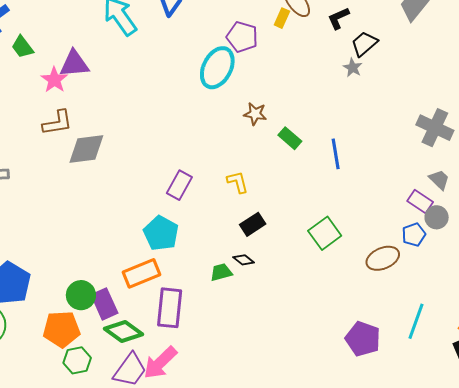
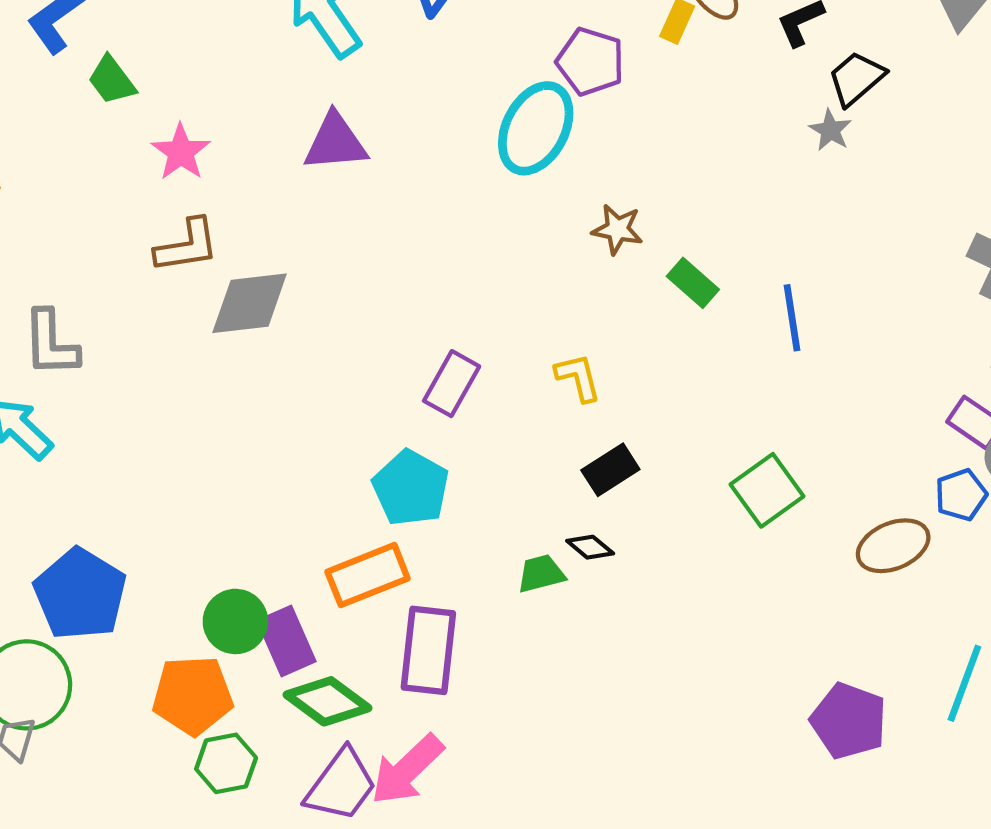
purple triangle: (74, 64) -> (335, 142), moved

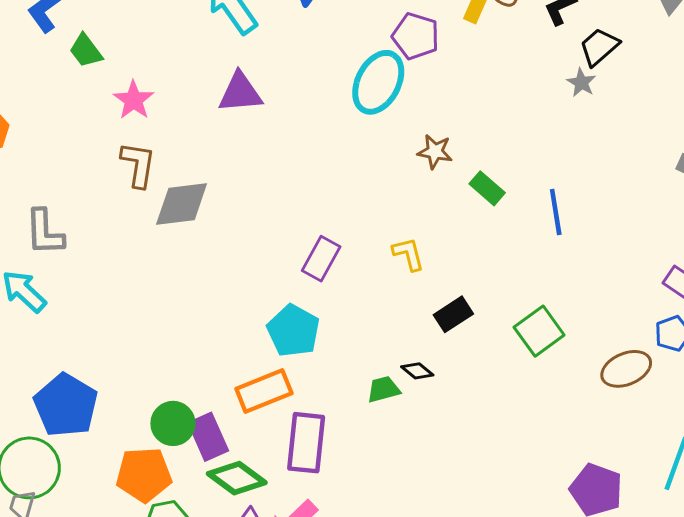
brown L-shape: (187, 246) -> (138, 165), turned -72
black rectangle: (610, 470) -> (453, 314), moved

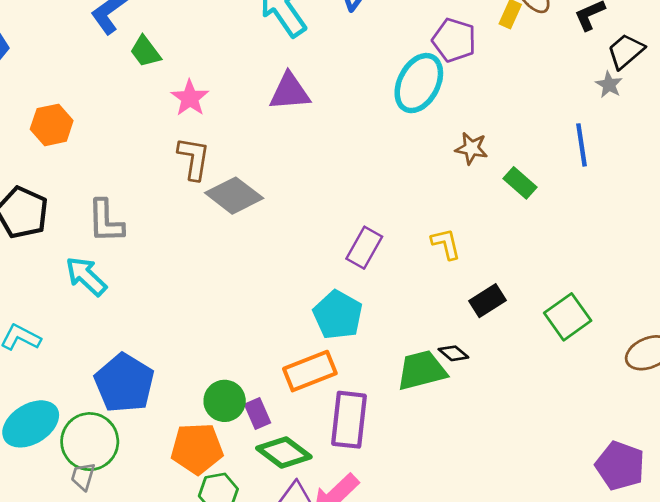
gray diamond: (182, 204) -> (234, 196), turned 44
blue line: (556, 212) -> (582, 145), moved
green trapezoid: (383, 389) -> (422, 370), size x1.6
purple rectangle: (208, 437) -> (257, 413), size x0.7

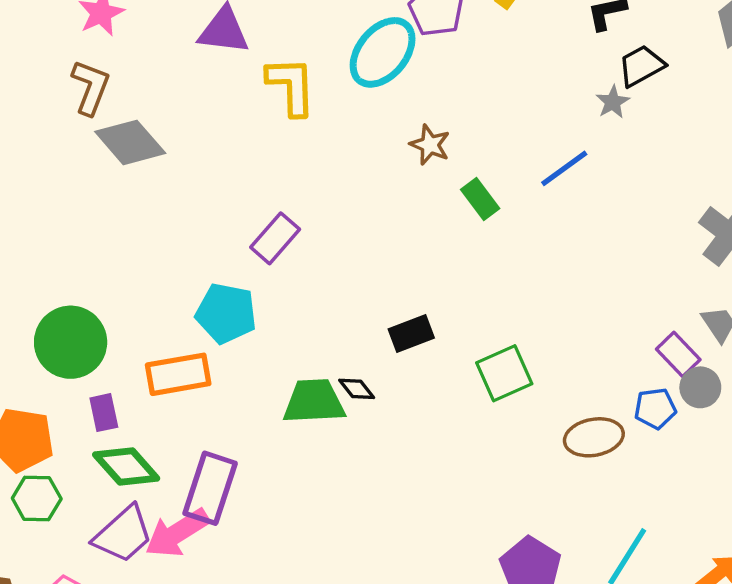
blue line: (582, 145) -> (564, 168), turned 51
yellow L-shape: (446, 244) -> (291, 86), moved, size x1.5
cyan pentagon: (338, 315) -> (226, 313), turned -30
green circle: (225, 401) -> (71, 342), moved, size x1.4
purple rectangle: (349, 420) -> (210, 488), moved

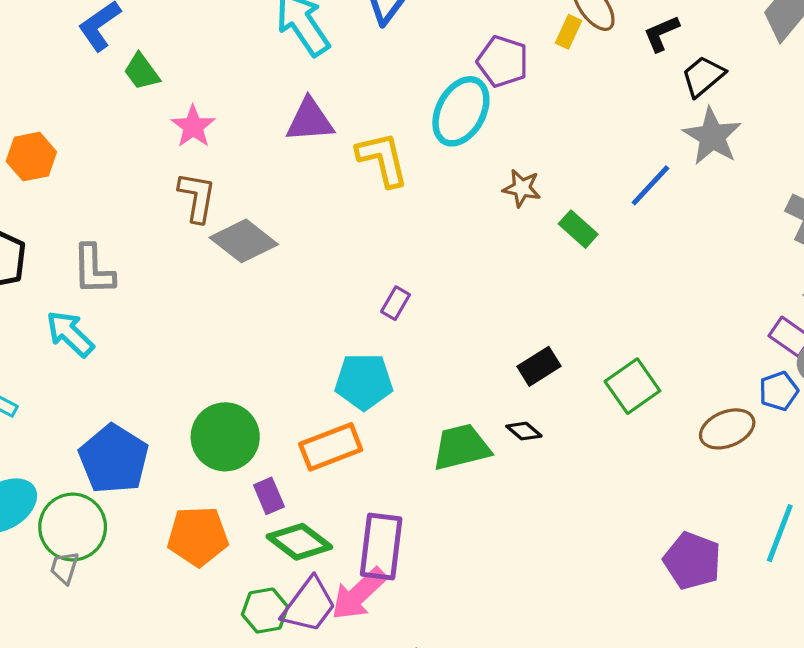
gray star: (613, 102) -> (712, 136), moved, size x1.8
purple rectangle: (275, 238) -> (395, 303), size x0.7
black diamond: (357, 389) -> (524, 431), moved
green hexagon: (37, 498) -> (265, 611), moved

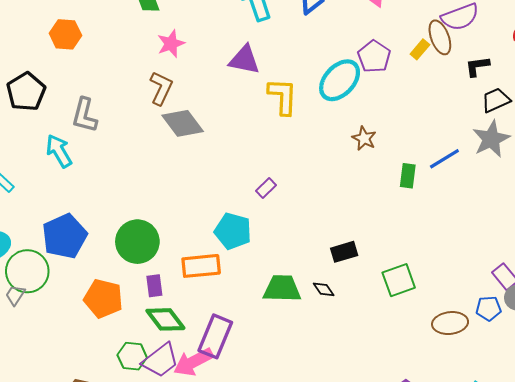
green rectangle: (578, 229) -> (408, 176), moved, turned 40

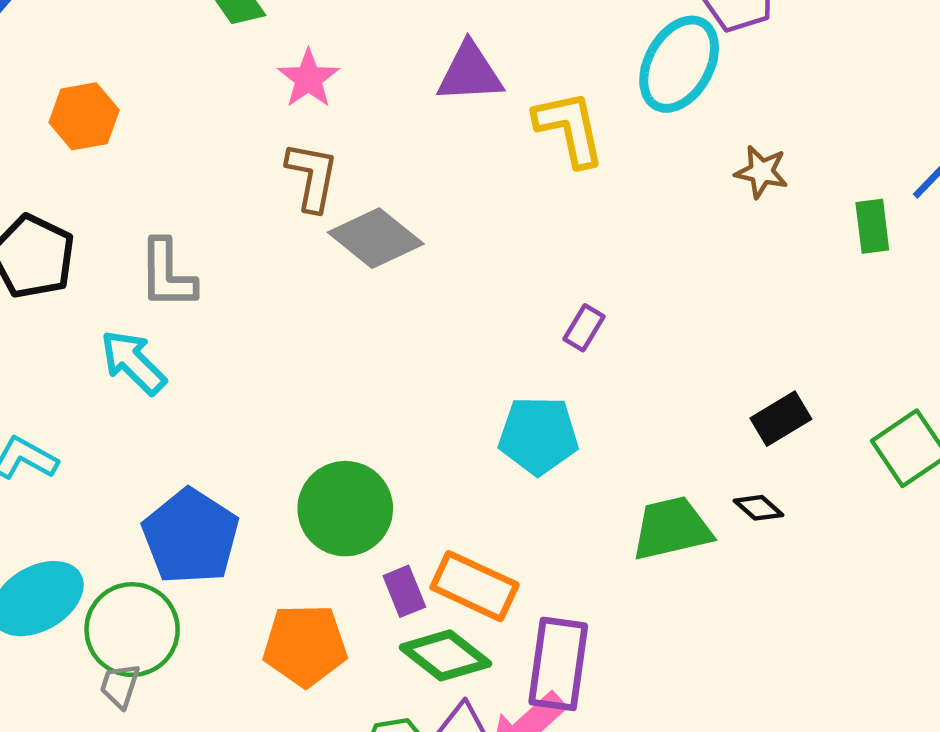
orange rectangle: (201, 266) -> (475, 586), moved, turned 45

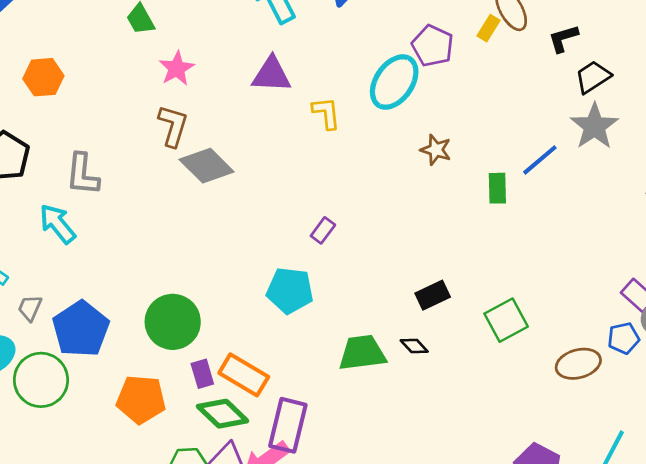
yellow L-shape: (569, 128) -> (326, 113), size x0.7
gray trapezoid: (120, 686) -> (30, 308), moved

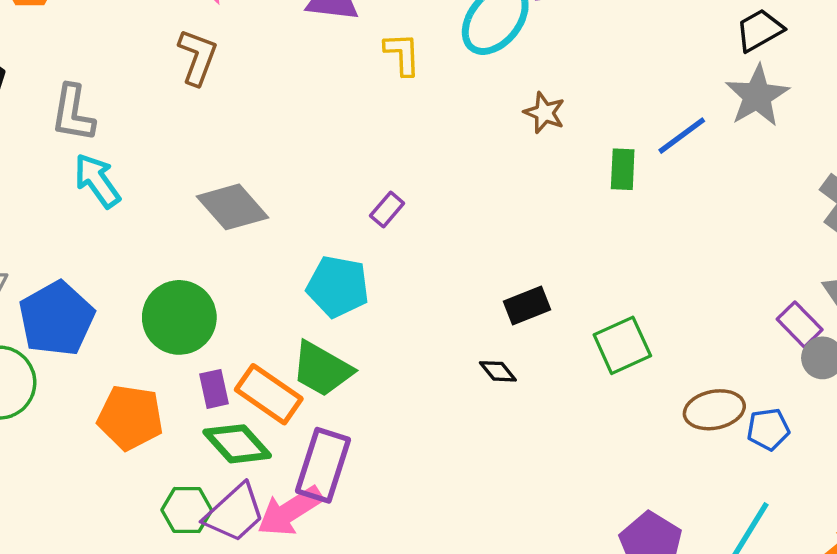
gray diamond: (207, 166) -> (233, 207), moved
cyan arrow: (57, 224) -> (97, 181), moved
blue pentagon: (624, 338) -> (768, 429), moved
green trapezoid: (362, 353) -> (322, 369), moved, turned -147

